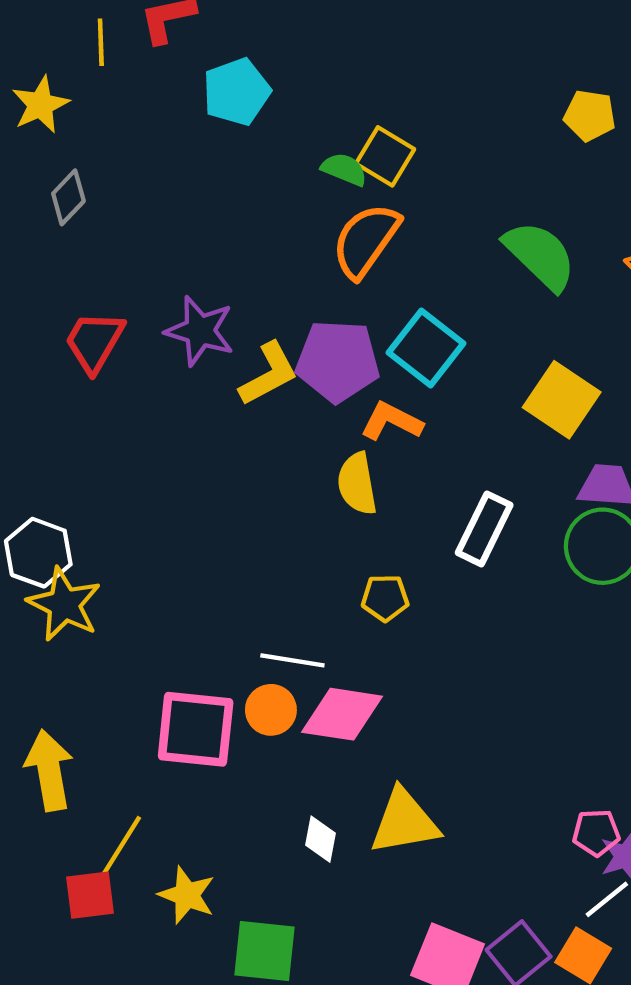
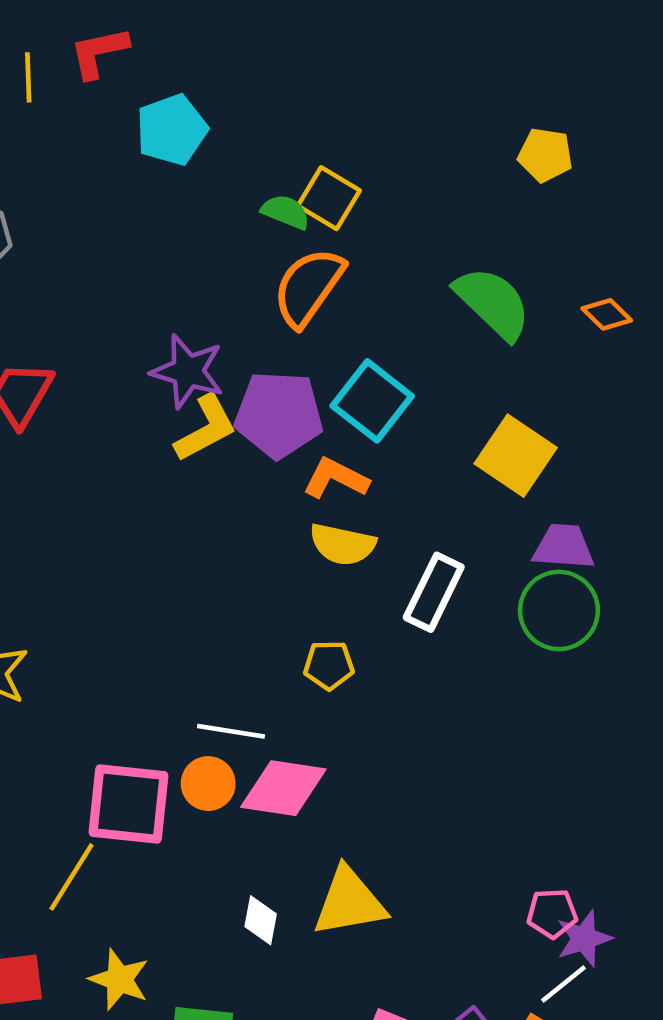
purple star: (200, 331) -> (188, 371), moved
yellow semicircle: (357, 484) -> (343, 544), moved, turned -68
yellow line: (120, 848) -> (71, 877), moved

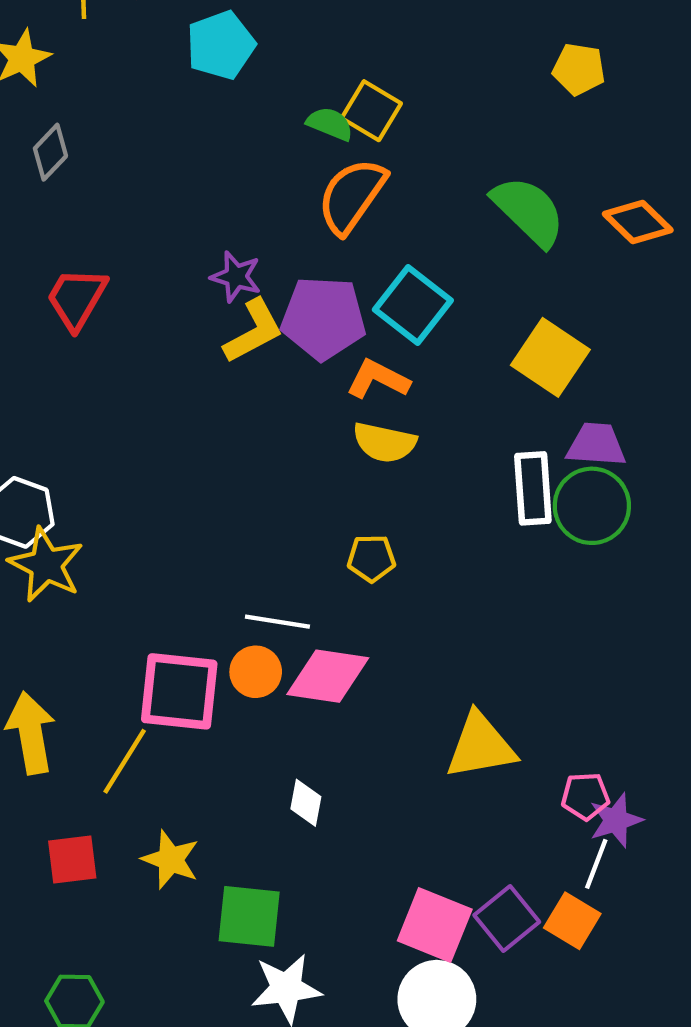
orange diamond: (607, 314) -> (638, 222), size x1.4
purple star: (188, 371) -> (236, 277), size x0.7
white rectangle: (434, 592) -> (533, 488), moved, turned -30
yellow triangle: (349, 902) -> (481, 746), moved
white line: (563, 984) -> (596, 864), turned -30

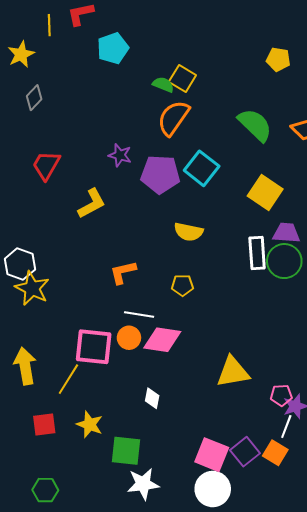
yellow L-shape: (253, 331) -> (92, 204), moved
orange L-shape: (378, 379) -> (123, 272), moved, turned -40

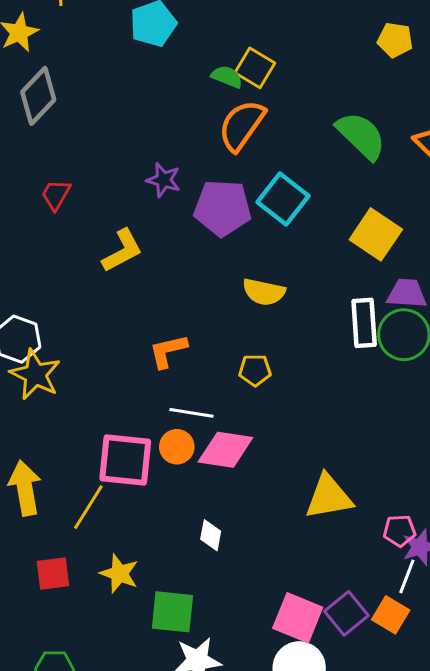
gray diamond: (34, 98) -> (38, 96), size x1.5
red trapezoid: (46, 165) -> (56, 195), size x0.7

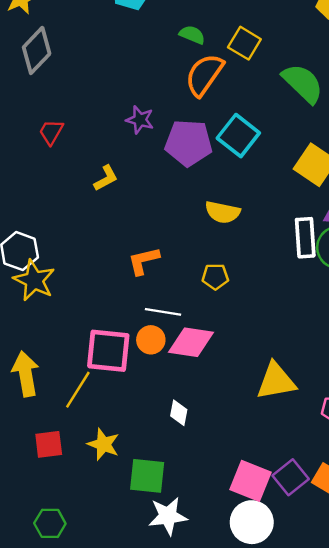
yellow square: (255, 68) -> (244, 43), moved
yellow L-shape: (122, 251) -> (106, 178), size x0.7

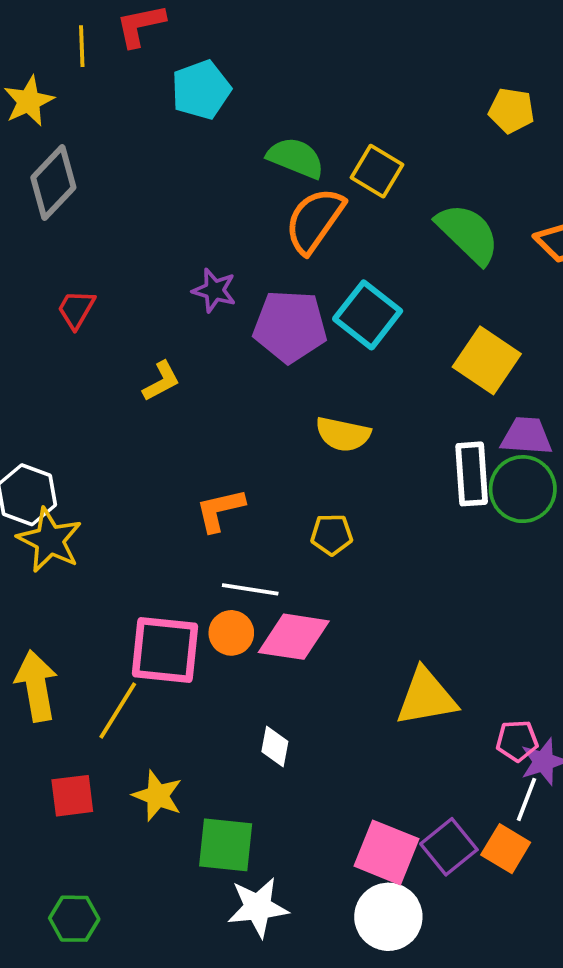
green semicircle: (192, 35) -> (296, 158), size x1.4

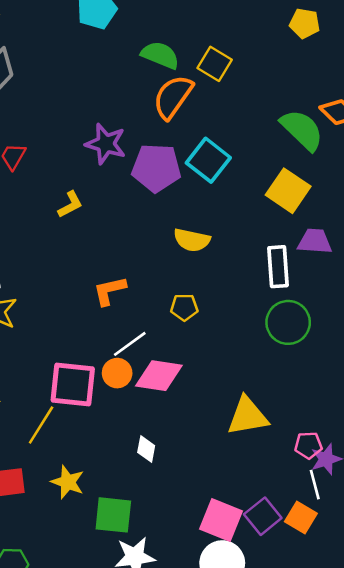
green semicircle: (468, 234) -> (302, 130), moved
purple star: (214, 290) -> (106, 144), size x1.4
green circle: (523, 489) -> (288, 322), moved
white line: (250, 589) -> (130, 344), turned -45
white line: (527, 799) -> (315, 485), turned -36

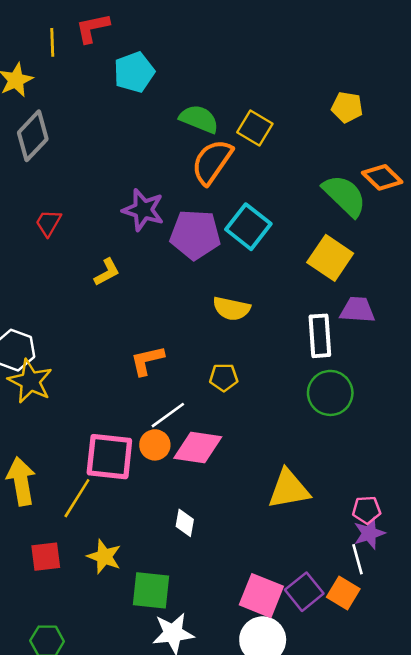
yellow pentagon: (305, 23) -> (347, 107), moved
pink pentagon: (308, 445) -> (367, 510), moved

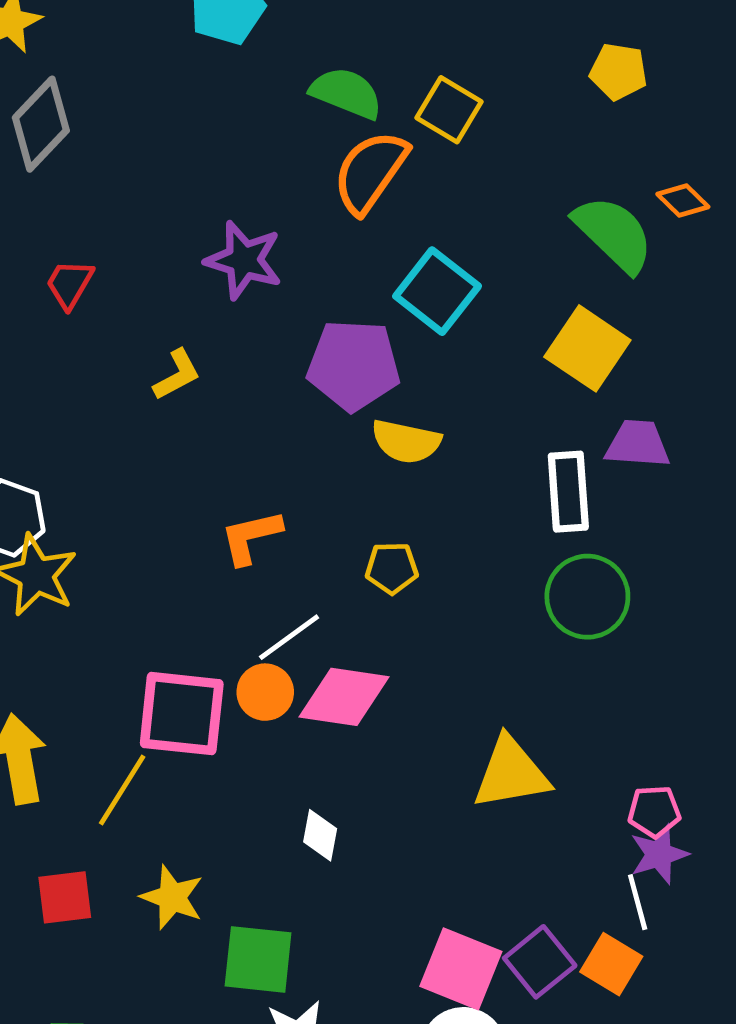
orange diamond: (382, 177) -> (683, 200), size x0.7
purple pentagon: (195, 235) -> (354, 365), moved

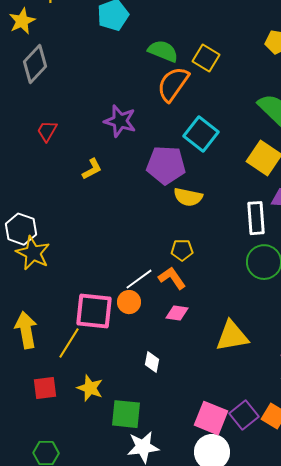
orange L-shape: (251, 537) -> (172, 278), moved, turned 68
pink diamond: (344, 697) -> (177, 313), moved, size x0.6

